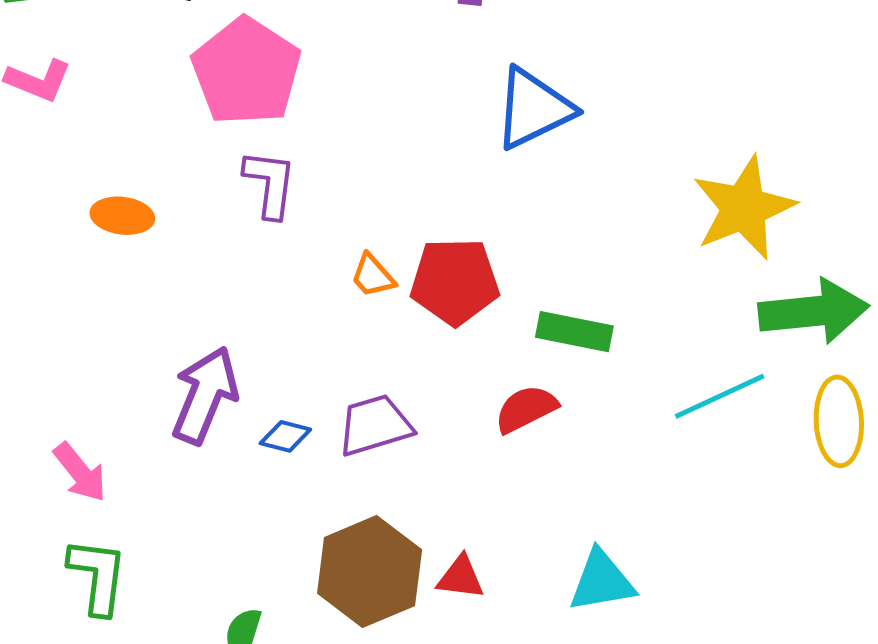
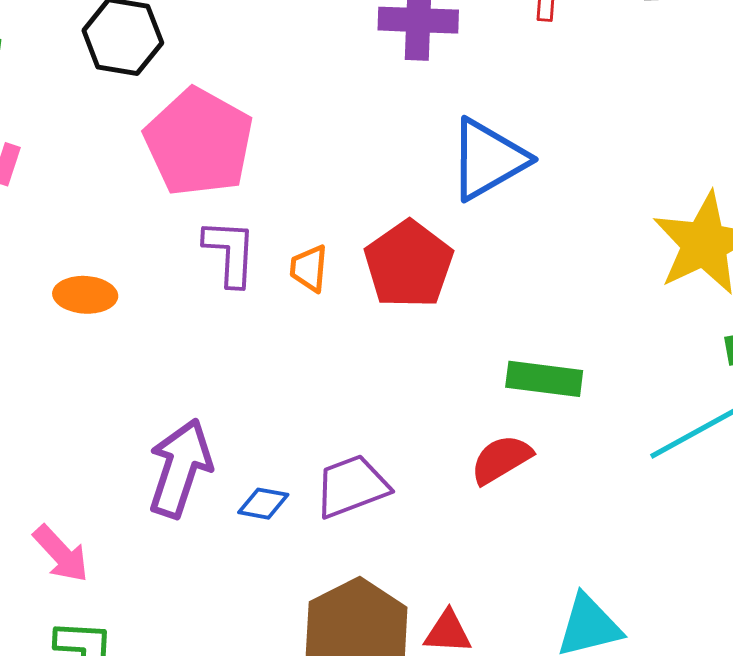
orange trapezoid: (373, 276) -> (309, 268), moved, turned 51
red pentagon: (455, 281) -> (409, 264), moved, turned -30

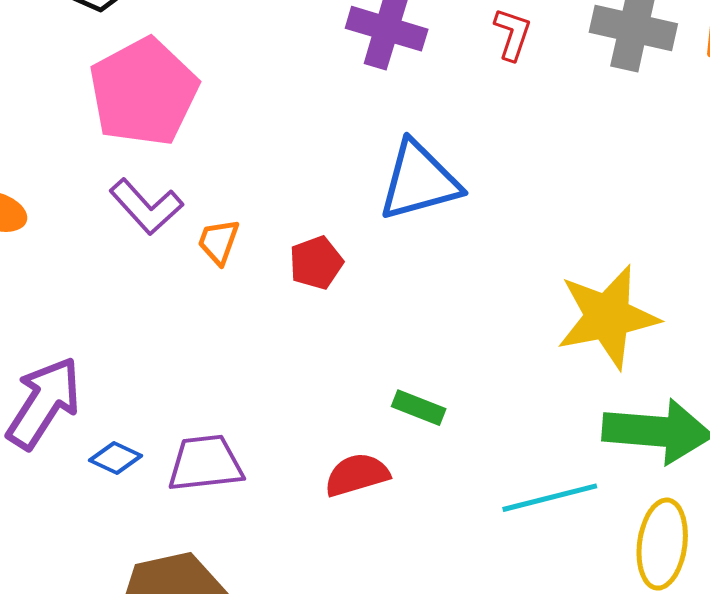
purple L-shape: (230, 253) -> (146, 207), turned 120
red pentagon: (409, 264) -> (316, 263), size x0.6
green rectangle: (544, 379) -> (419, 408), size x0.7

